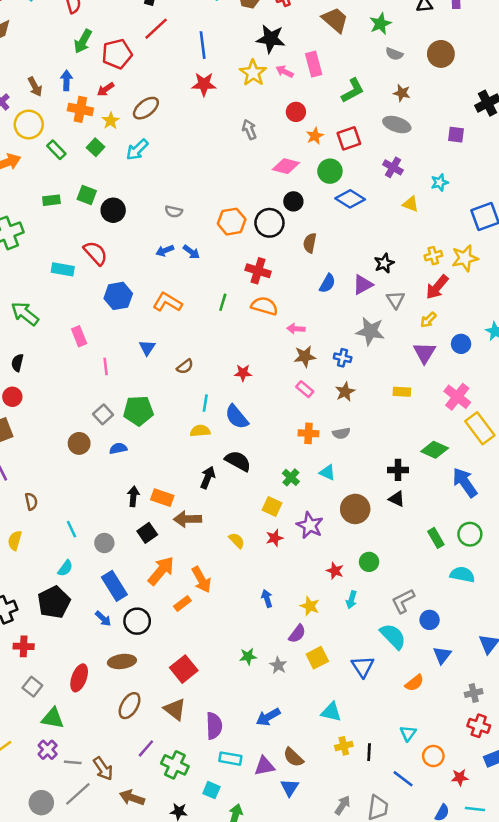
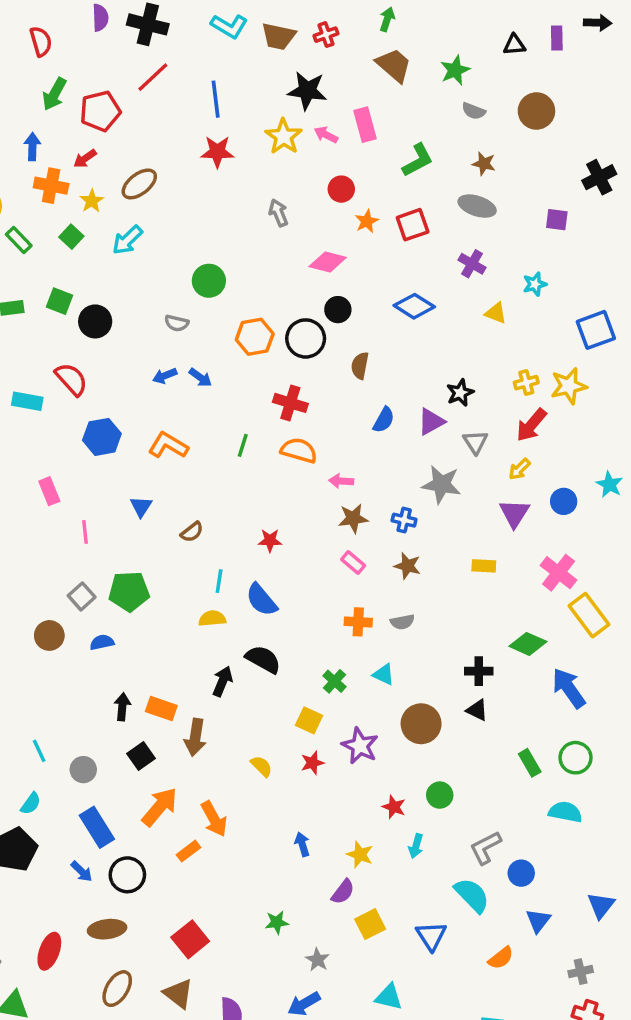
green circle: (330, 171) -> (209, 281), moved
brown star: (345, 392) -> (407, 566), turned -30
brown arrow: (188, 519) -> (195, 737), turned -80
gray star: (278, 665) -> (318, 960), moved

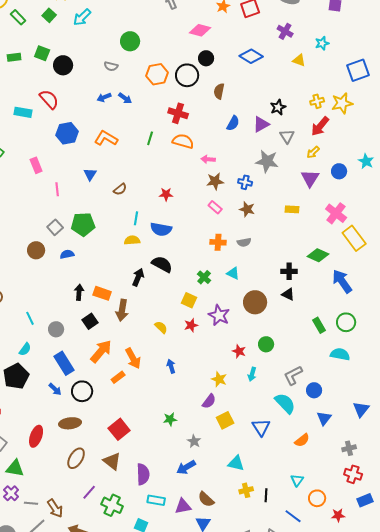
blue semicircle: (261, 600) -> (161, 229), turned -40
blue arrow: (302, 844) -> (171, 366), moved

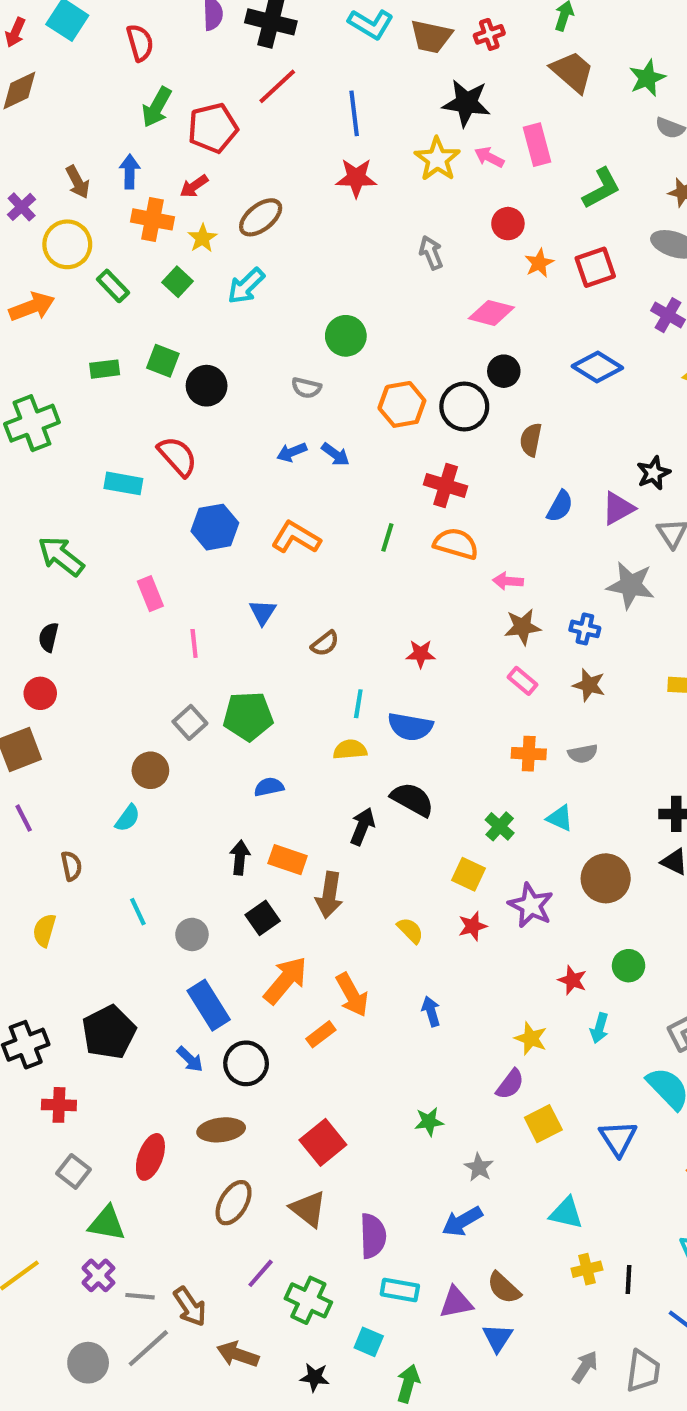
blue semicircle: (67, 254) -> (269, 787), moved
cyan semicircle: (25, 349) -> (128, 818), moved

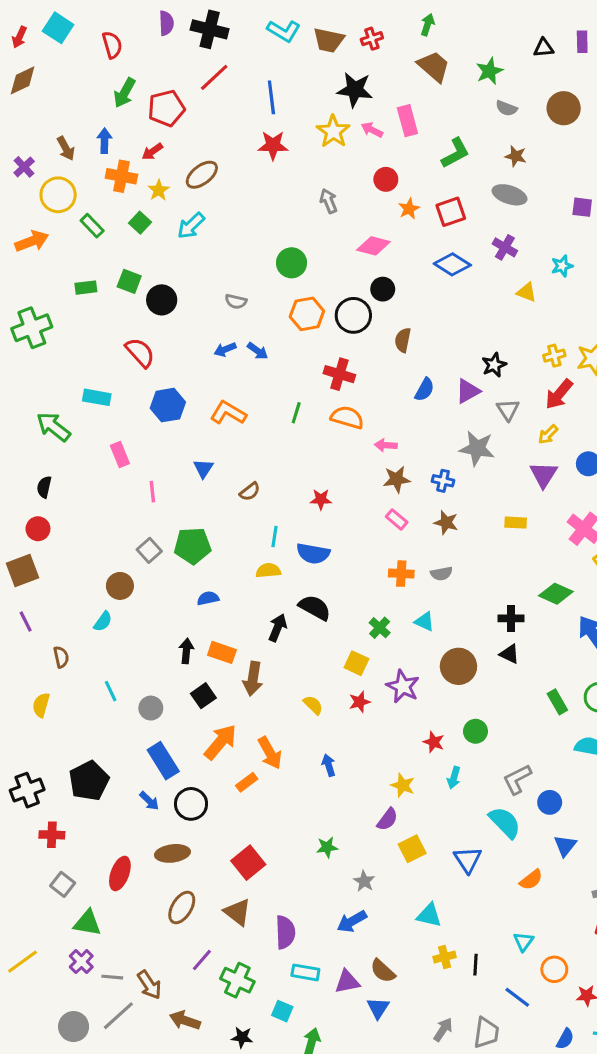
green circle: (346, 336) -> (292, 263), moved
blue diamond: (597, 367) -> (452, 264), moved
cyan rectangle: (123, 483) -> (97, 397), moved

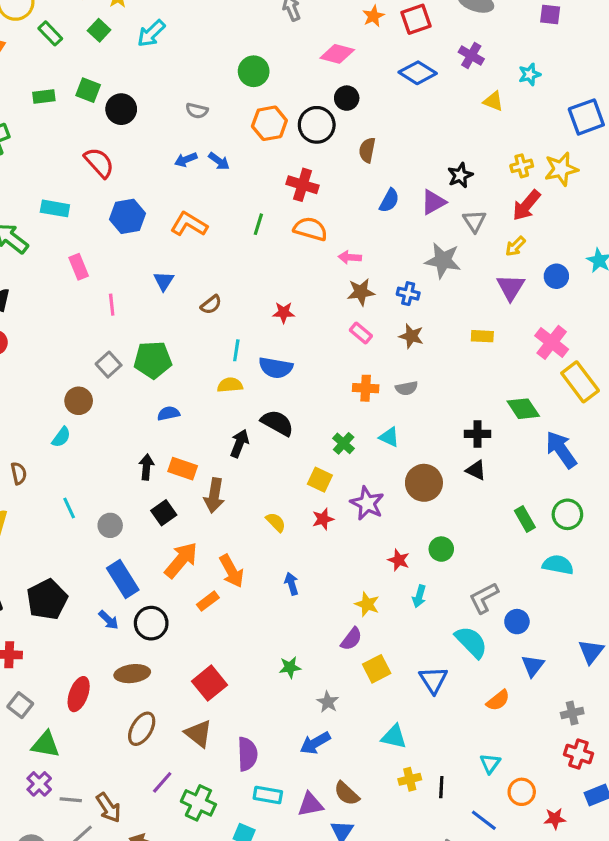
green diamond: (556, 594) -> (523, 409), turned 32

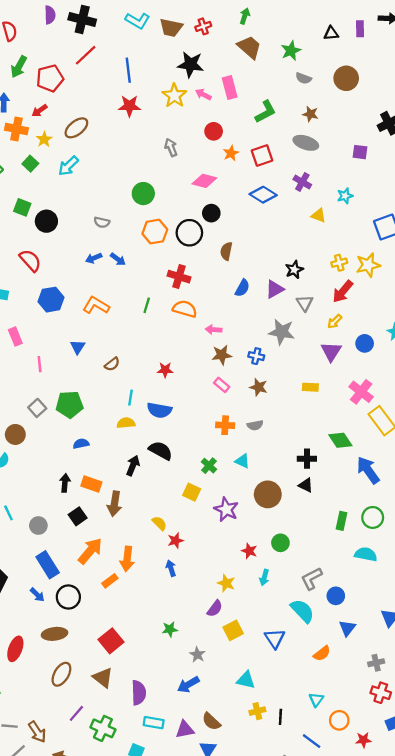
red star: (323, 519) -> (176, 541), moved
green rectangle: (525, 519) -> (342, 521), turned 42
orange arrow: (232, 571) -> (127, 559), turned 35

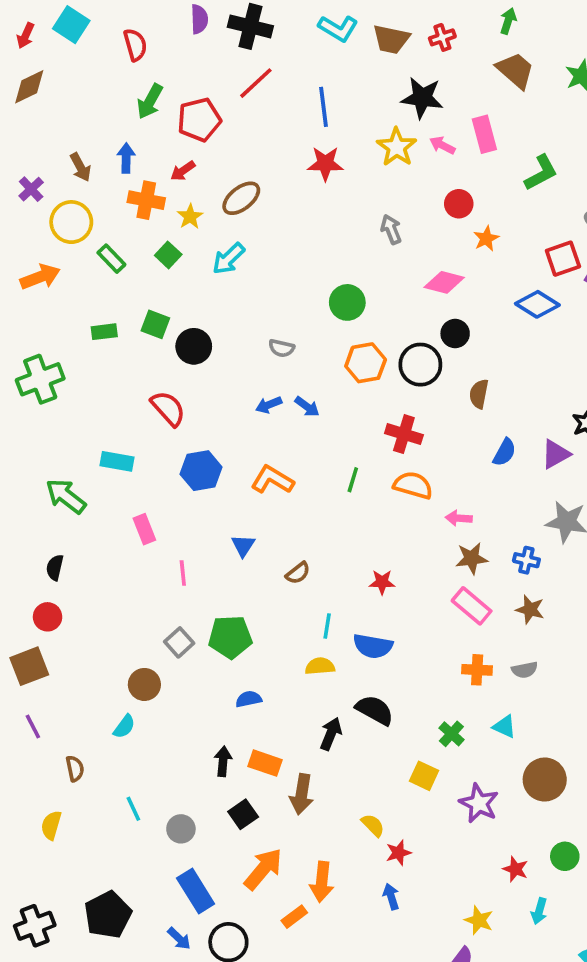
red square: (262, 156) -> (563, 259), moved
pink rectangle: (222, 385) -> (472, 606), size x1.5

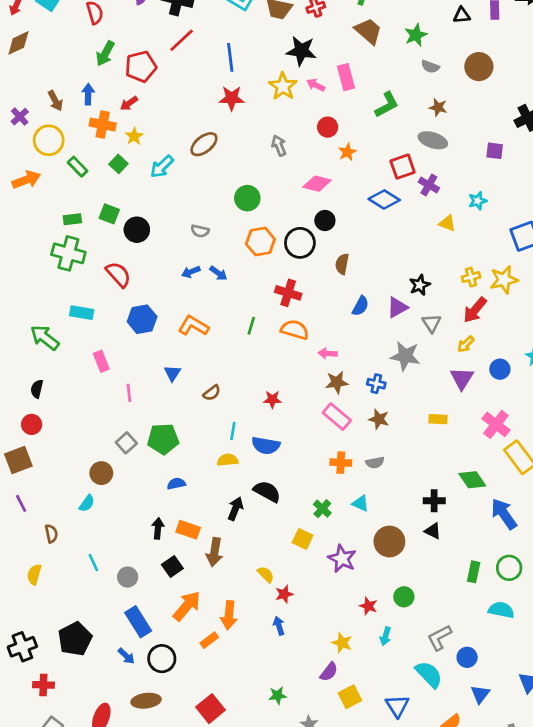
brown ellipse: (241, 198) -> (204, 144), moved
green cross: (40, 379) -> (68, 253), moved, turned 36

